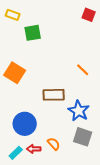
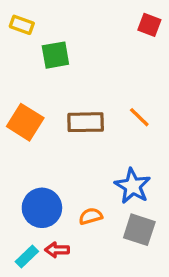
brown rectangle: (54, 95) -> (86, 122), moved
orange semicircle: (54, 144) -> (91, 216), moved, turned -64

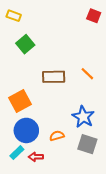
green square: (55, 55) -> (25, 44), moved, turned -30
orange square: (25, 122) -> (20, 101), moved, turned 30
cyan rectangle: (27, 256) -> (17, 153), moved

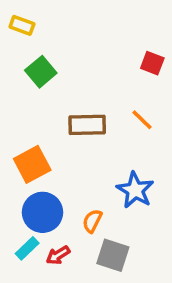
red square: (94, 16) -> (152, 63), moved
orange semicircle: (57, 136) -> (92, 221), turned -48
gray square: (87, 144) -> (113, 255), moved
red arrow: (36, 157) -> (58, 255), turned -32

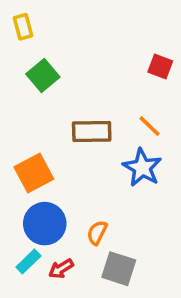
yellow rectangle: (22, 25) -> (23, 27), turned 55
blue star: (135, 190) -> (142, 168), moved

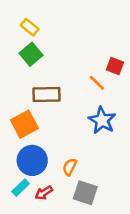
yellow rectangle: (23, 27) -> (30, 27), moved, turned -36
red square: (160, 66) -> (115, 66), moved
orange line: (149, 126) -> (97, 83), moved
brown rectangle: (92, 131) -> (46, 94), moved

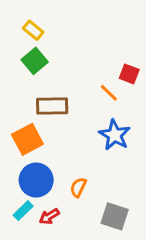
gray square: (85, 193) -> (115, 216), moved

